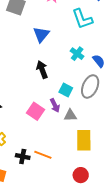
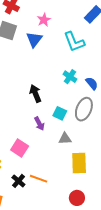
blue triangle: (41, 34) -> (34, 39), moved
purple arrow: (55, 105) -> (39, 124), moved
pink square: (36, 111) -> (20, 148), moved
black cross: (23, 157) -> (18, 181), turned 32

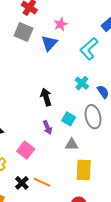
cyan L-shape: (74, 42) -> (89, 49), turned 65
gray ellipse: (84, 109) -> (93, 117), turned -40

